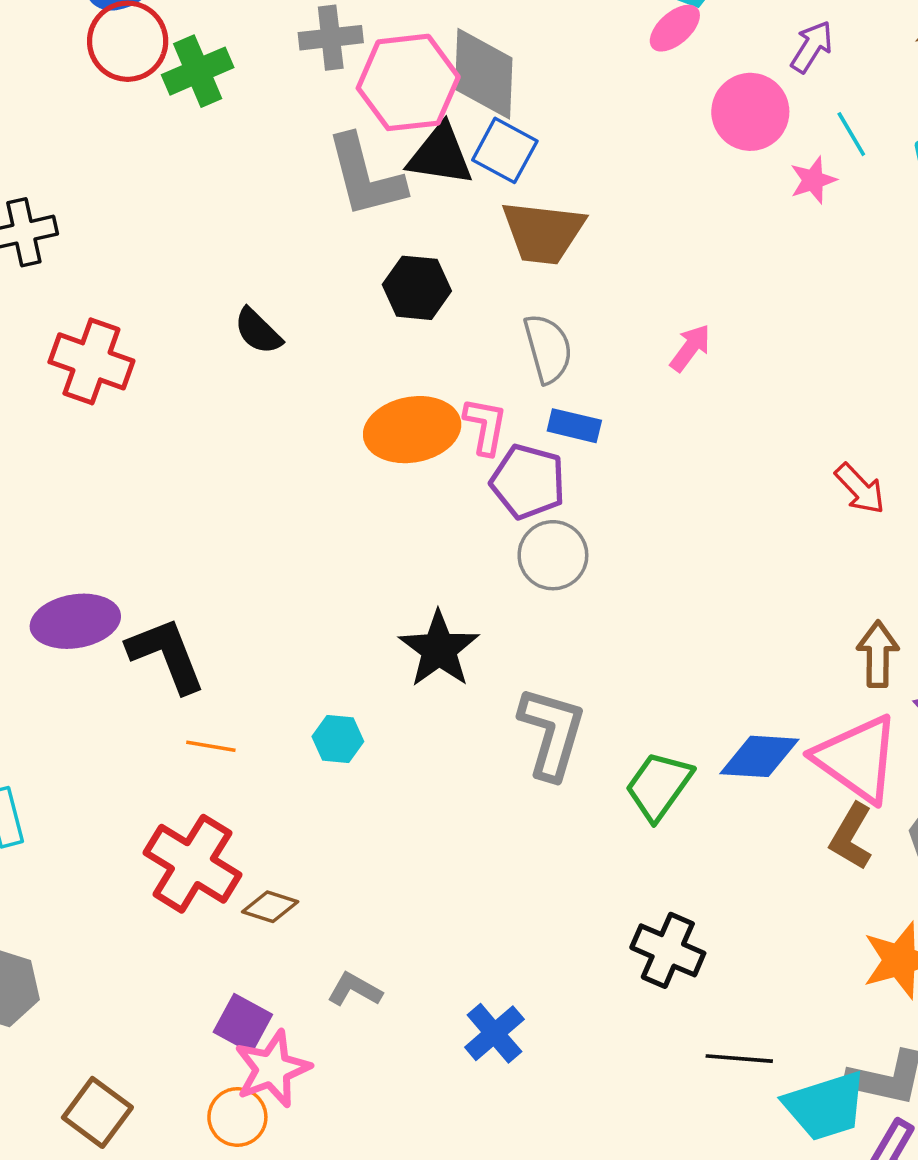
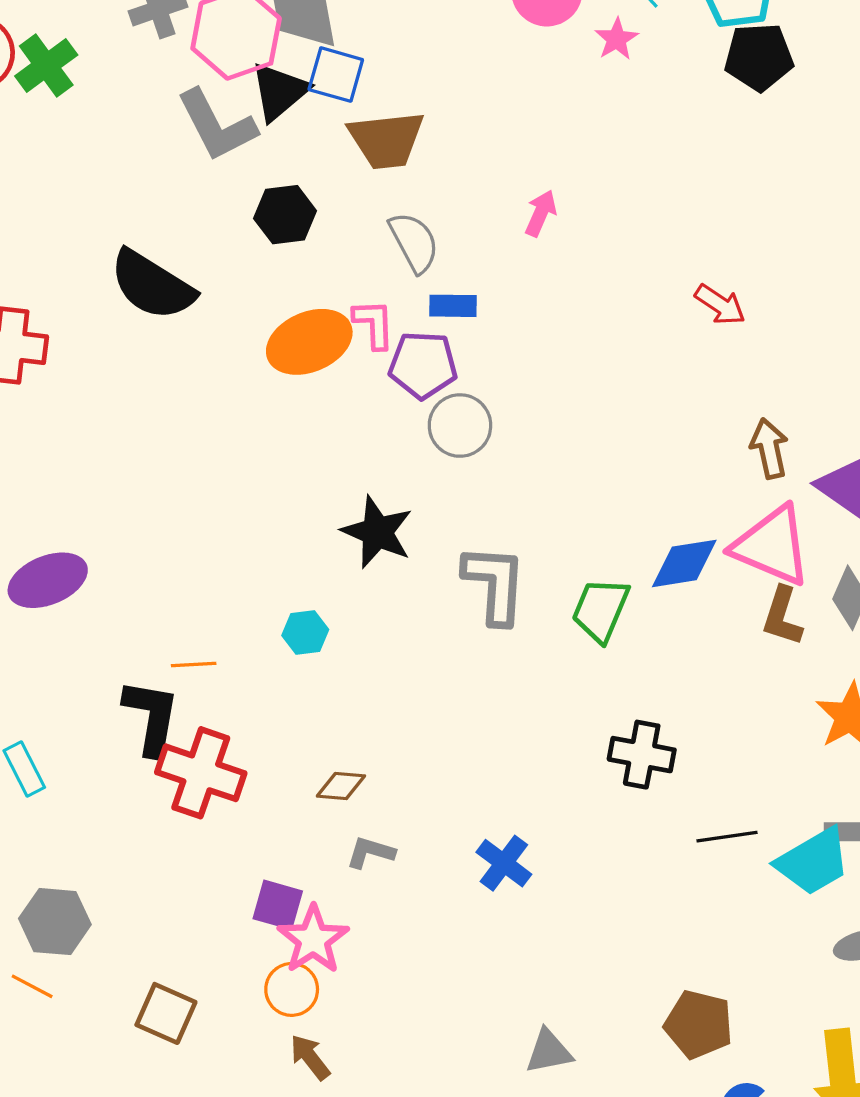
black triangle: (440, 155) -> (279, 91), turned -36
black semicircle: (258, 331) -> (152, 285), size x1.8
black L-shape: (166, 655) -> (151, 717), moved, turned 44
brown diamond: (270, 907) -> (341, 786), moved

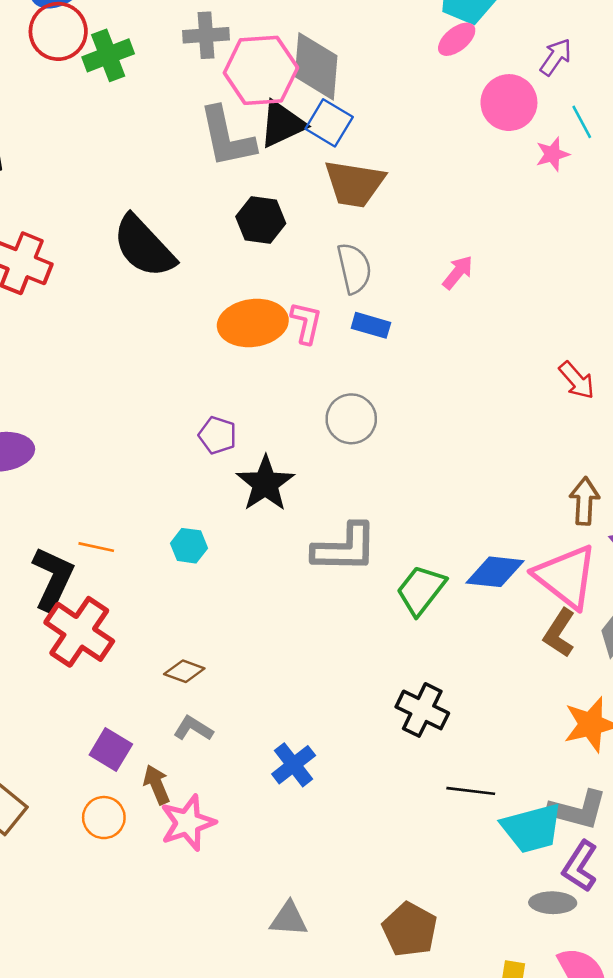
purple pentagon: (423, 365) -> (217, 435), moved, size x0.7
gray L-shape: (495, 584) -> (345, 548), turned 72
pink star: (313, 939) -> (188, 823), moved
brown arrow: (310, 1057) -> (157, 785), moved

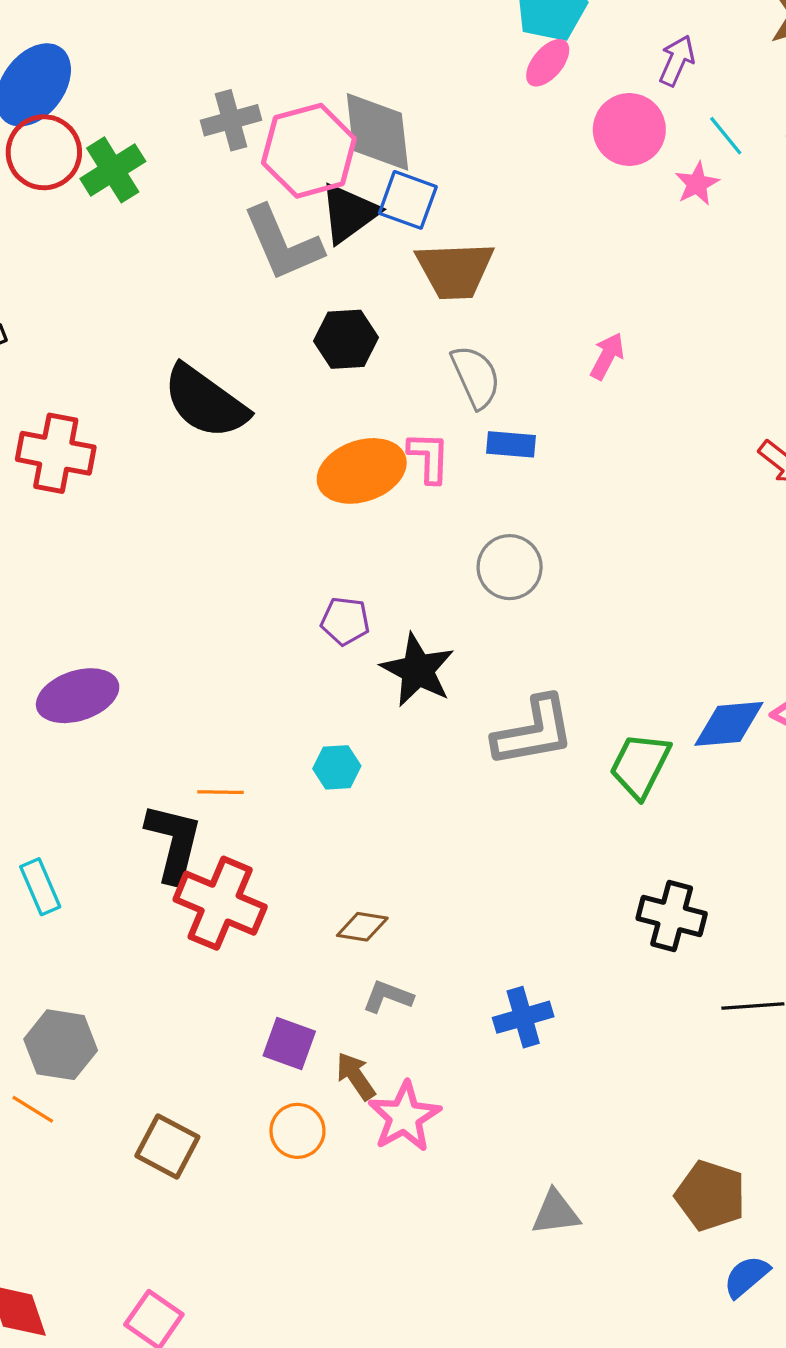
blue cross: (294, 765) -> (523, 1017), turned 33

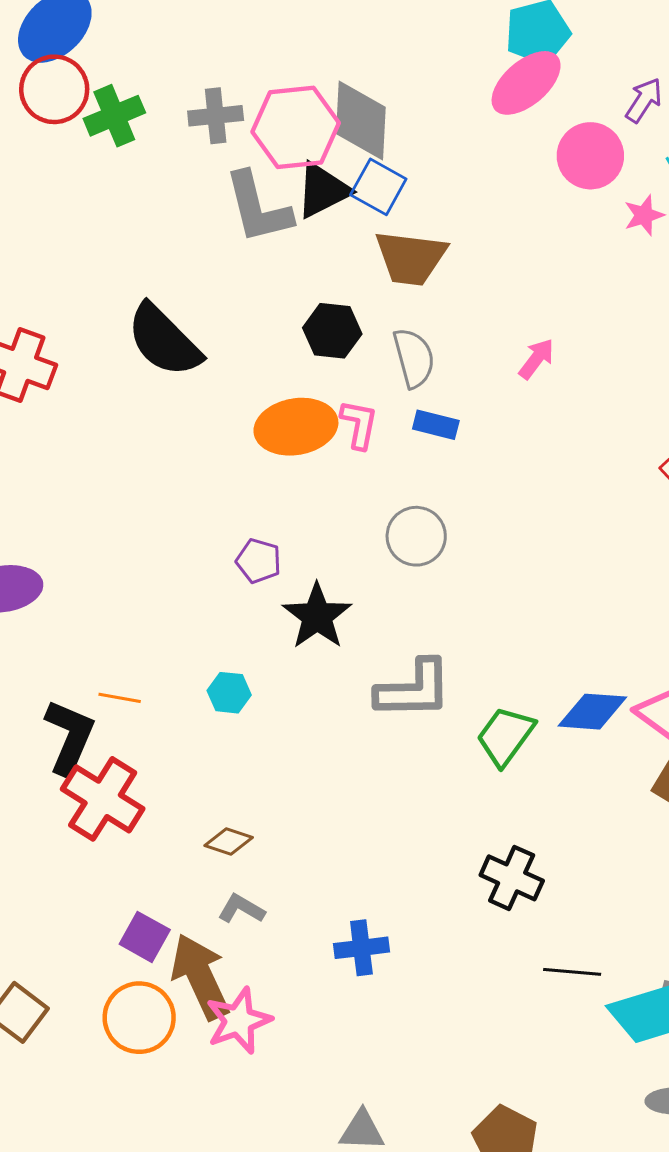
pink ellipse: (548, 63) -> (526, 83), size x1.6
gray cross: (231, 120) -> (216, 116), moved
black hexagon: (346, 339) -> (332, 331), moved
brown arrow: (356, 1076) -> (200, 977), size x1.8
orange circle: (297, 1131) -> (139, 1018), size x1.4

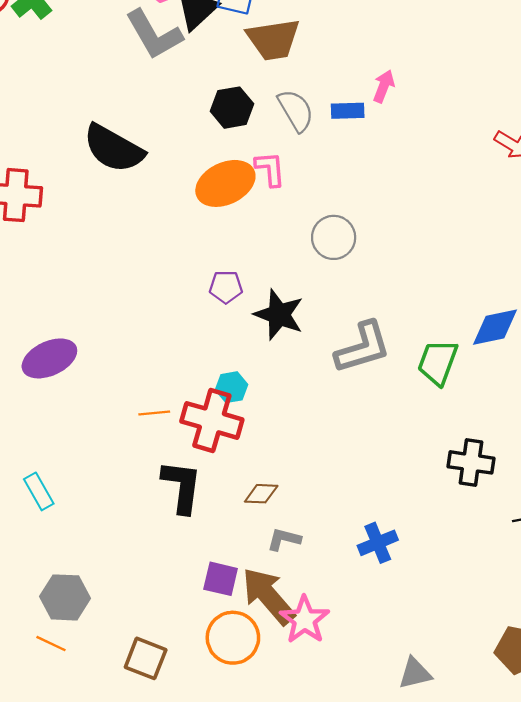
blue rectangle: (436, 425) -> (348, 111), moved
black L-shape: (69, 737) -> (182, 487), moved
red cross: (103, 799) -> (212, 420), moved

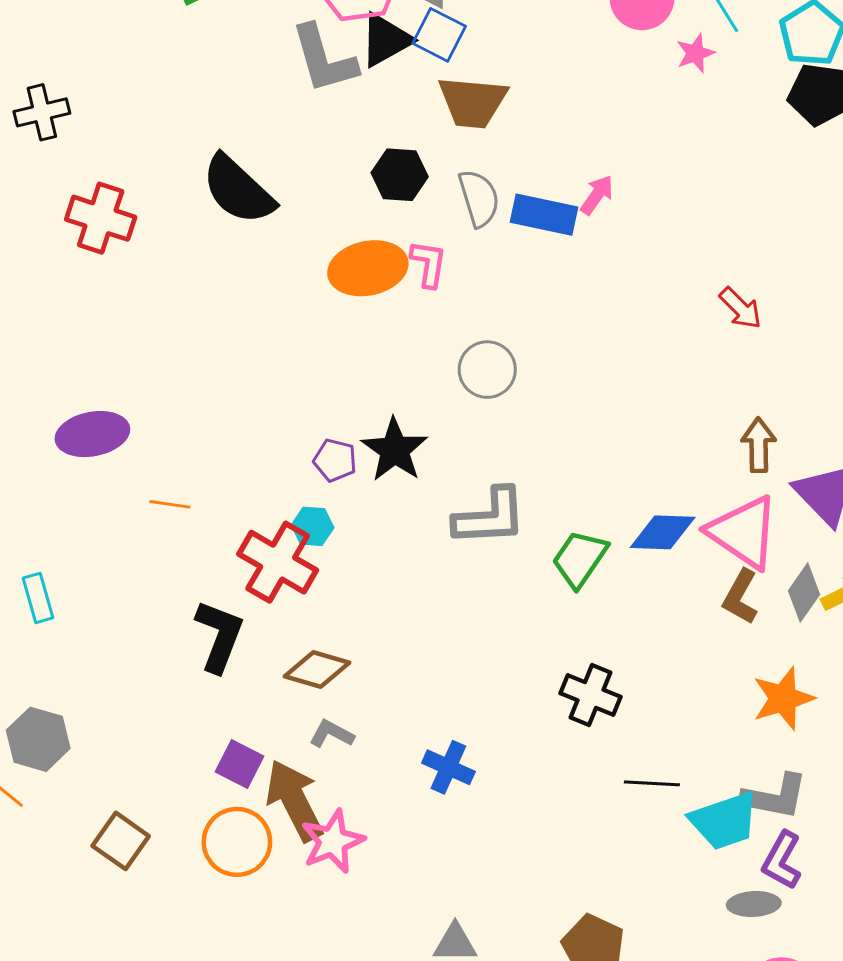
blue rectangle: (348, 111) -> (544, 215), size x1.5
purple pentagon: (226, 287) -> (335, 460), moved
orange line: (154, 413) -> (170, 504), moved
brown diamond: (261, 494) -> (317, 669), size x1.4
blue cross: (378, 543) -> (448, 767), turned 33

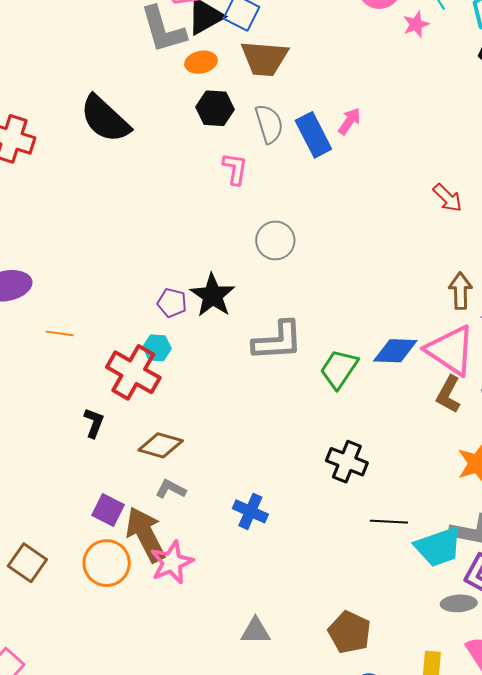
blue rectangle: (544, 215) -> (313, 135), turned 51
orange ellipse: (368, 268) -> (201, 62), moved, size x0.6
black L-shape: (219, 636) -> (94, 423), size x0.6

